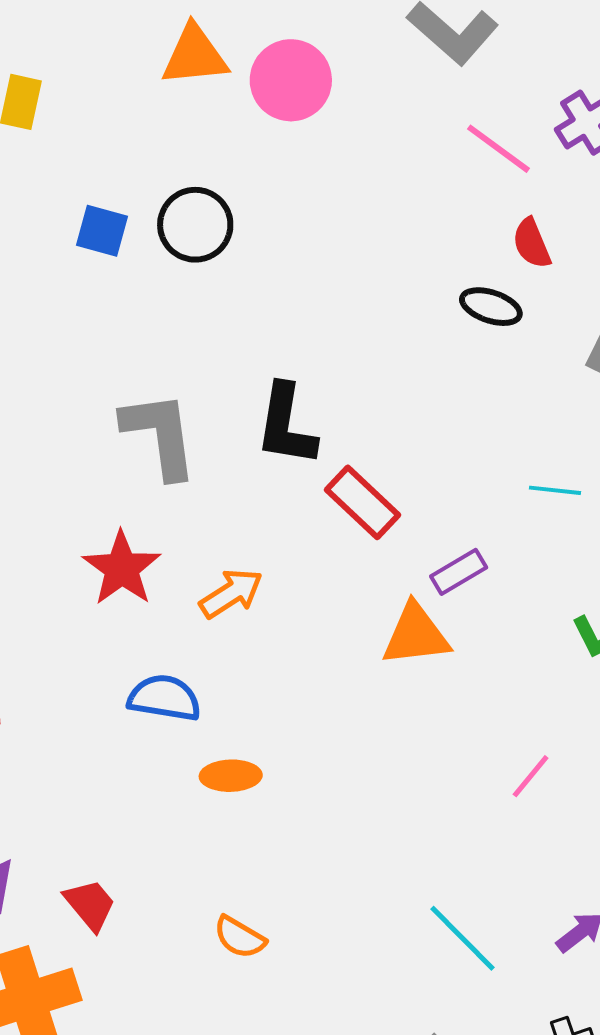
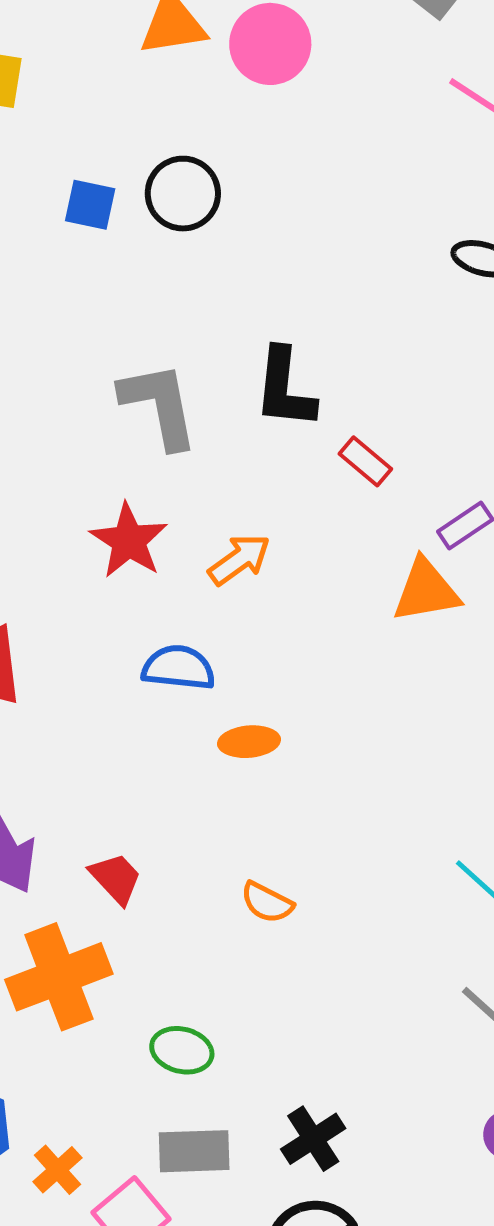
red rectangle: (363, 502) -> (365, 461), size x0.7

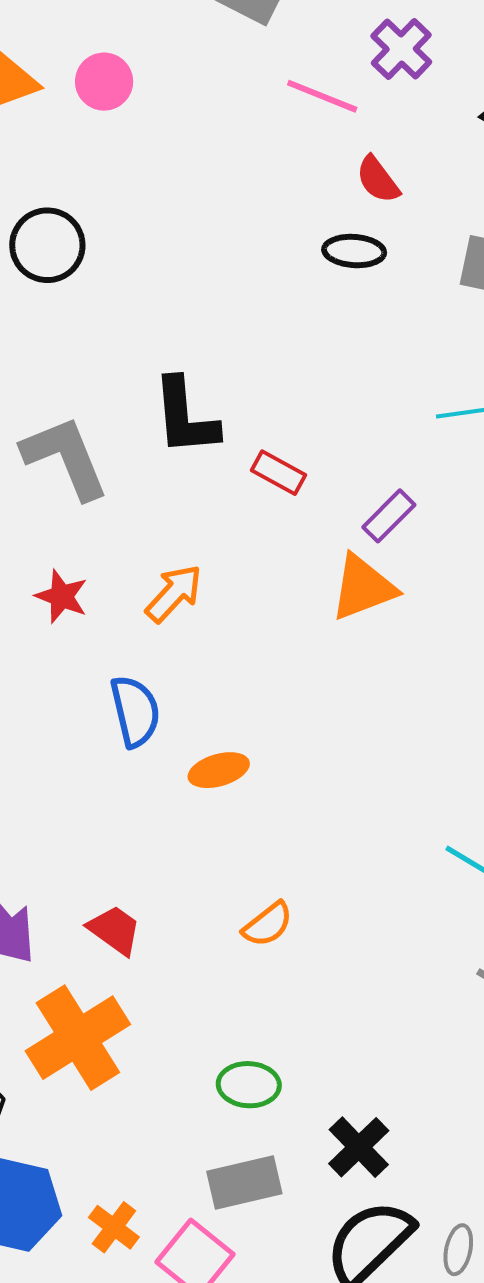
pink circle: (270, 44) -> (104, 82), size x0.7
red star: (129, 541) -> (62, 596), size x0.7
blue semicircle: (178, 668) -> (135, 711), turned 82
orange semicircle: (267, 902) -> (268, 924), turned -54
green ellipse: (182, 1050) -> (249, 1085), moved

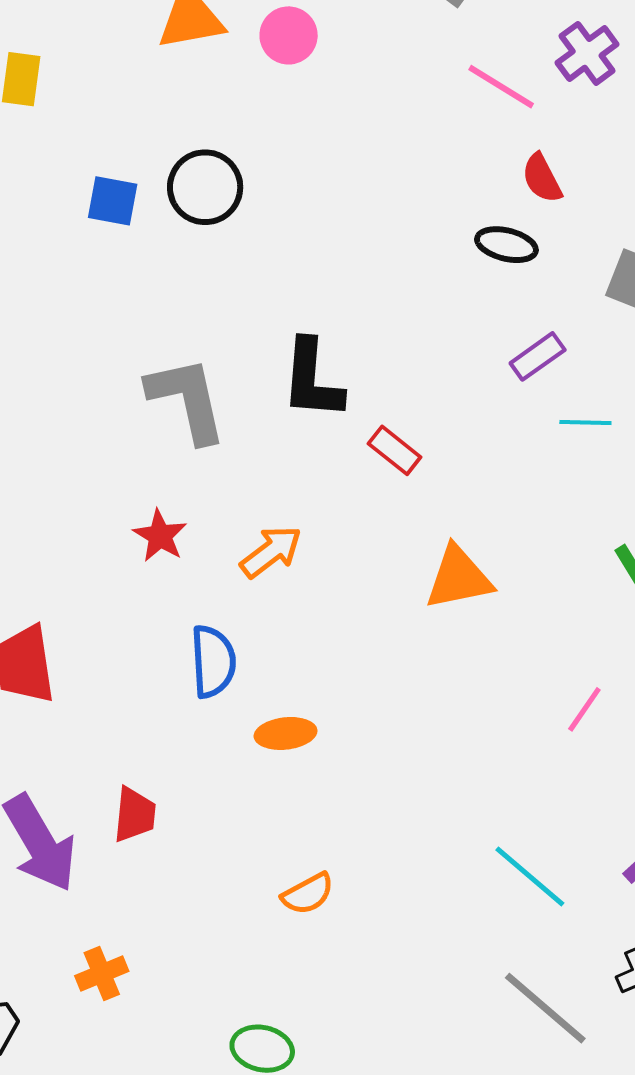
purple rectangle: (389, 516) -> (538, 356), moved
red trapezoid: (115, 930) -> (135, 815), moved, turned 50
orange cross: (78, 1038) -> (102, 973), size x0.5

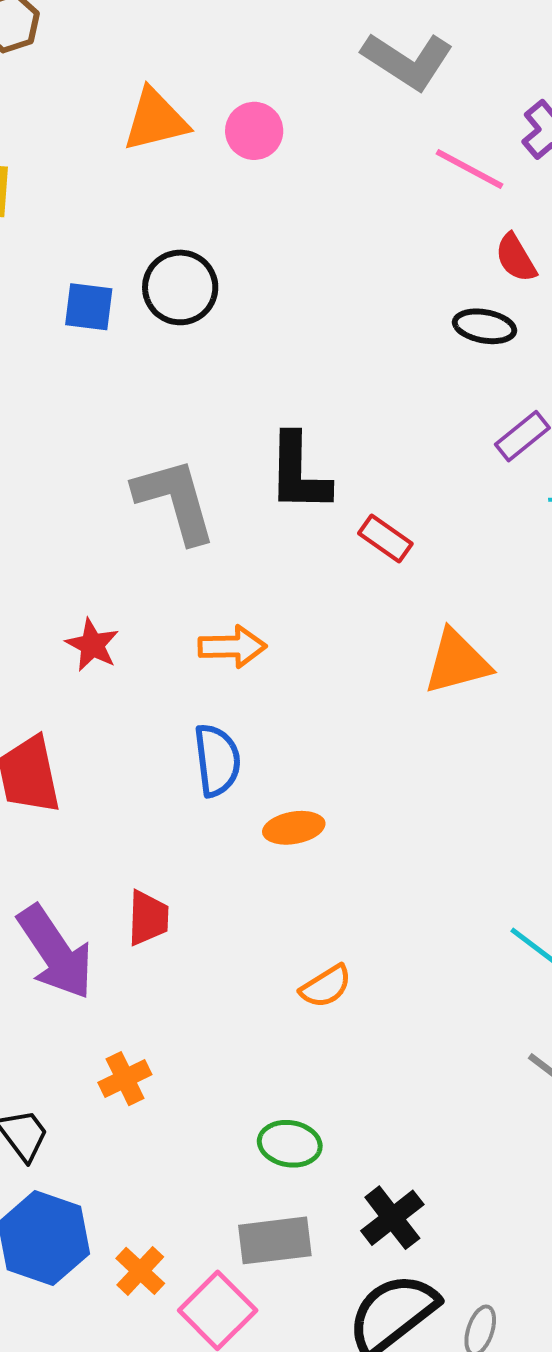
red star: (160, 536) -> (92, 645), moved
orange arrow: (271, 552) -> (232, 647), moved, turned 40

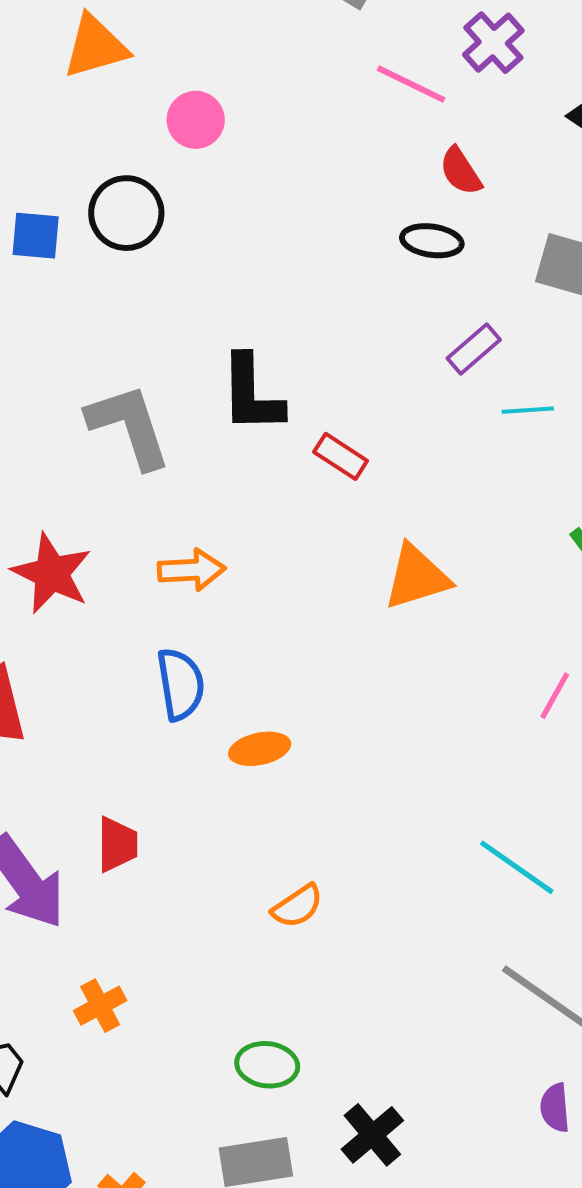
pink circle: (254, 131) -> (196, 120), moved
red star: (92, 645) -> (52, 573), size x1.5

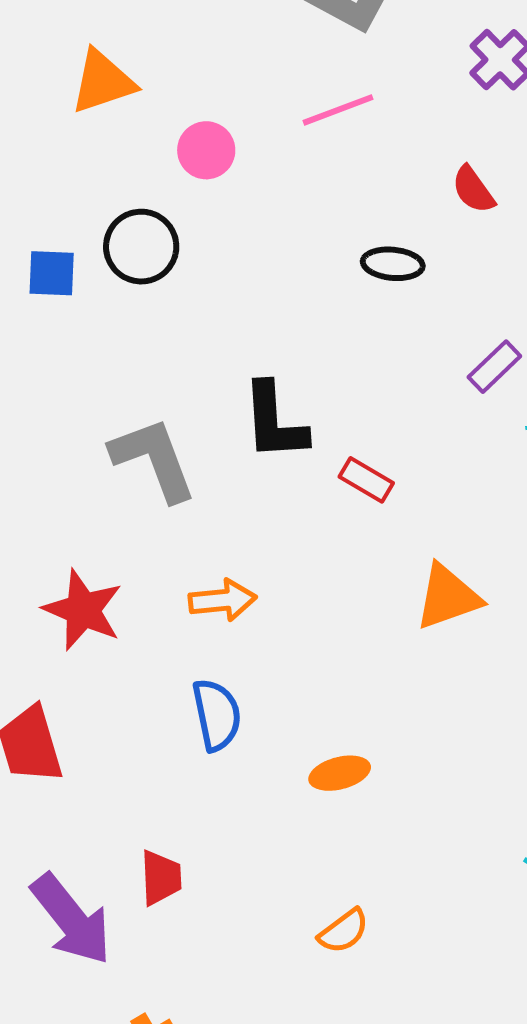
pink line: (411, 84) -> (338, 110), moved, turned -44
black ellipse: (432, 241) -> (393, 264), moved
orange ellipse: (260, 749) -> (340, 773), moved

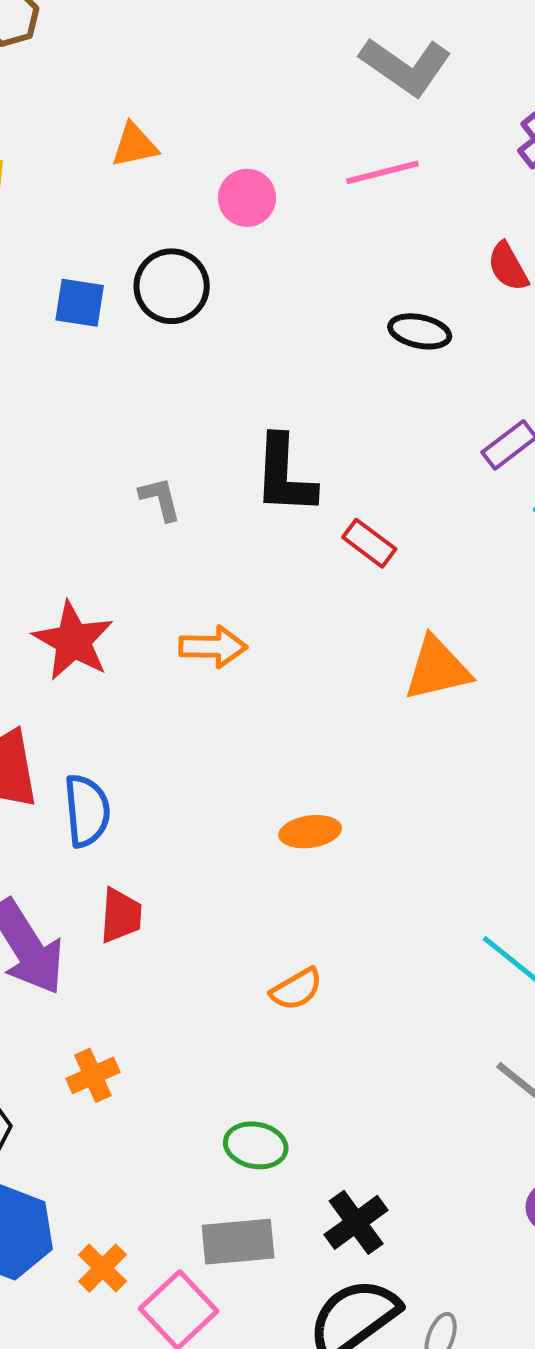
orange triangle: (103, 82) -> (134, 145), moved, size x0.7
gray L-shape: (154, 459) -> (160, 499), size x0.5
blue semicircle: (217, 715) -> (87, 811), moved

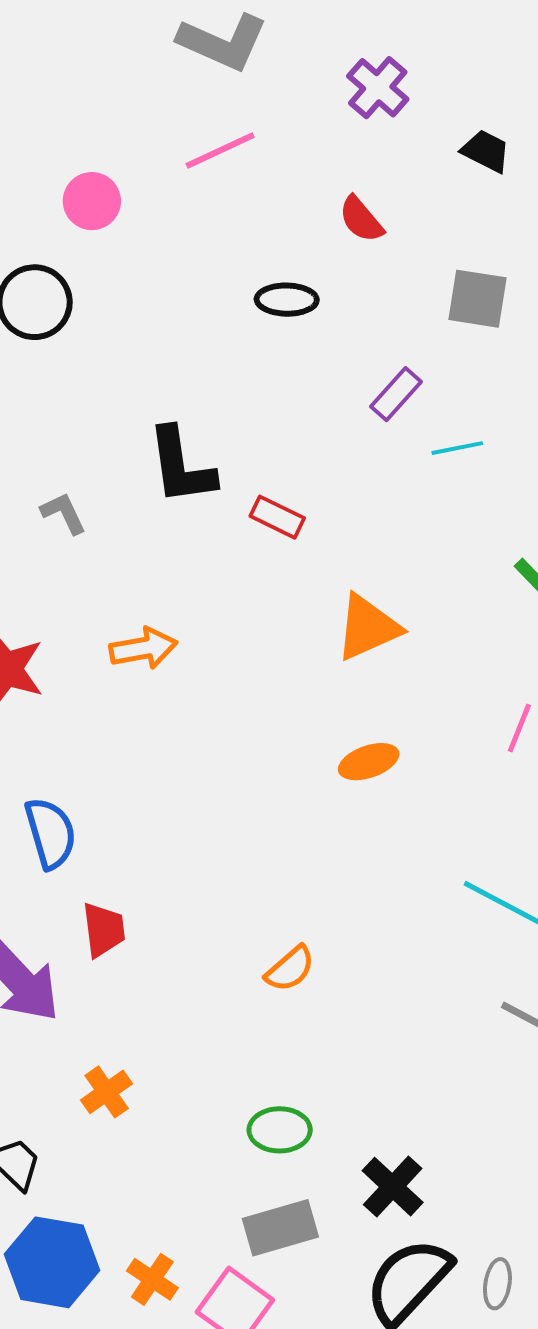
orange ellipse: (310, 832) -> (369, 762), moved

